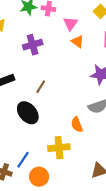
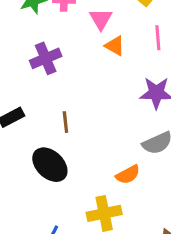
brown line: (41, 87) -> (65, 122), turned -32
orange semicircle: (77, 125) -> (128, 175), turned -91

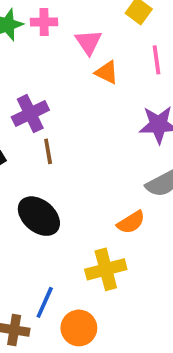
purple cross: (46, 58) -> (30, 114), moved
brown line: (65, 122) -> (48, 151), moved

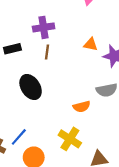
orange triangle: (107, 72) -> (91, 44), moved, turned -32
yellow cross: (106, 269) -> (70, 139), moved, turned 30

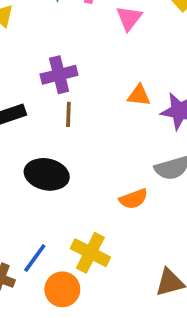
black ellipse: (31, 87) -> (47, 174), turned -40
yellow cross: (70, 139) -> (90, 253), moved

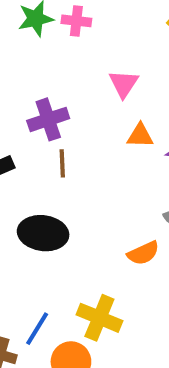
pink triangle: (129, 18) -> (124, 84), moved

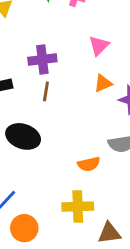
orange triangle: (140, 136) -> (103, 83), turned -36
yellow cross: (99, 318) -> (78, 207), moved, turned -36

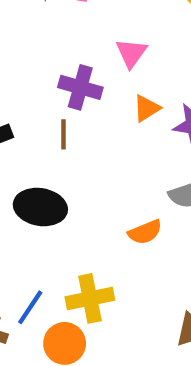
purple cross: (42, 59) -> (80, 87), moved, turned 32
yellow cross: (78, 207) -> (90, 298), moved

